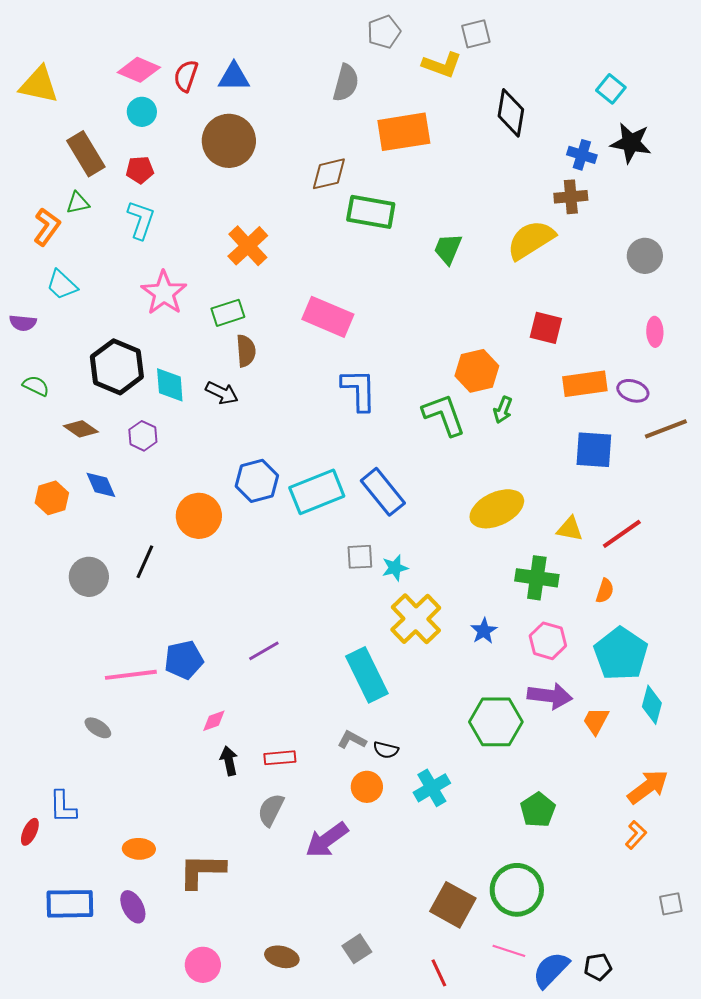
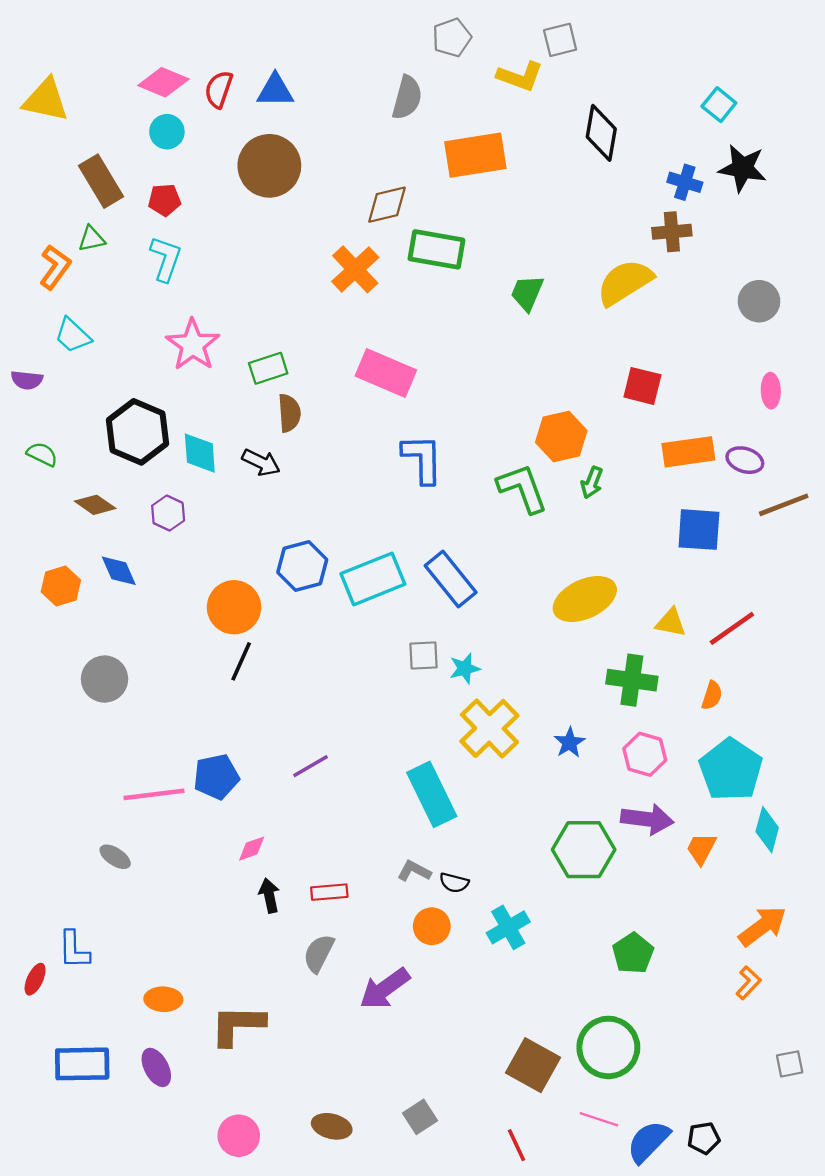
orange cross: (248, 246) -> (355, 269), moved
black line: (145, 562) -> (241, 661), moved

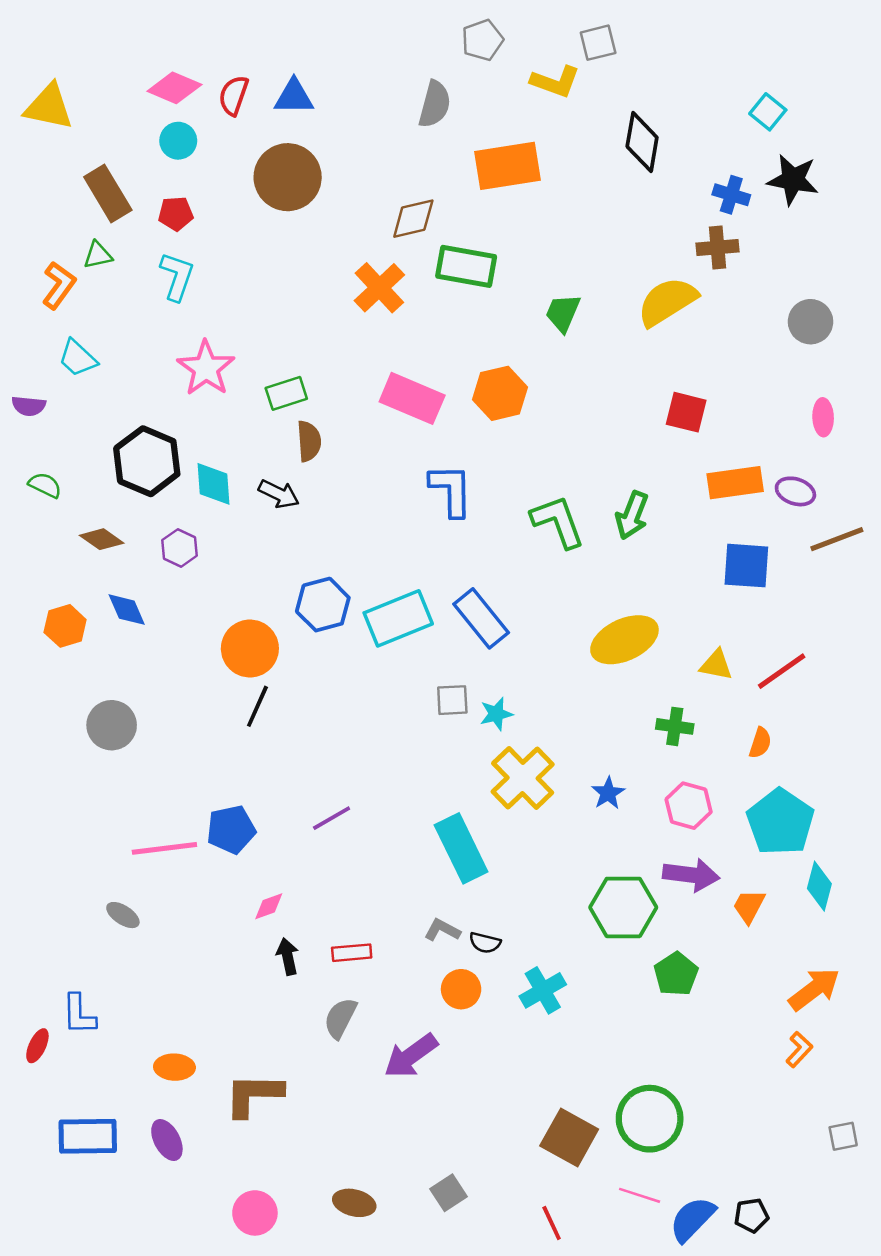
orange hexagon: (561, 437) -> (500, 393), moved
green arrow: (592, 482) -> (632, 515), size x1.4
green cross: (632, 680) -> (675, 726), size x0.7
green pentagon: (633, 953) -> (676, 974), moved

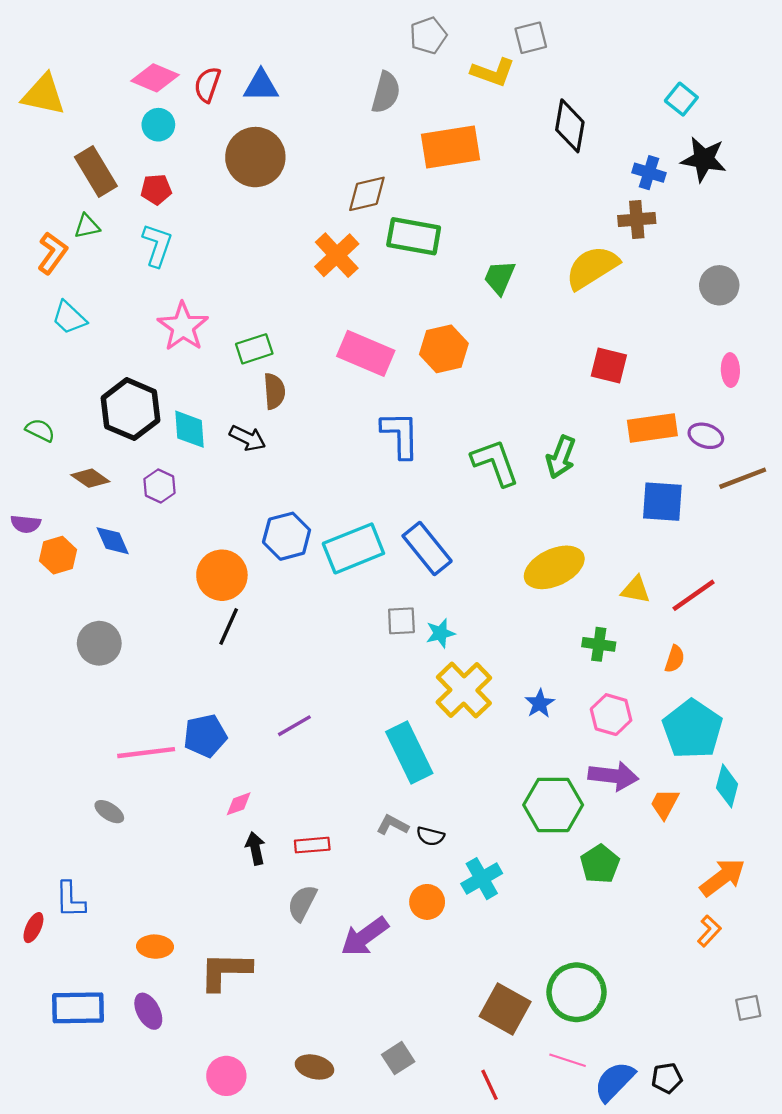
purple semicircle: (29, 406) -> (26, 524), moved
orange circle: (461, 989) -> (427, 902), moved

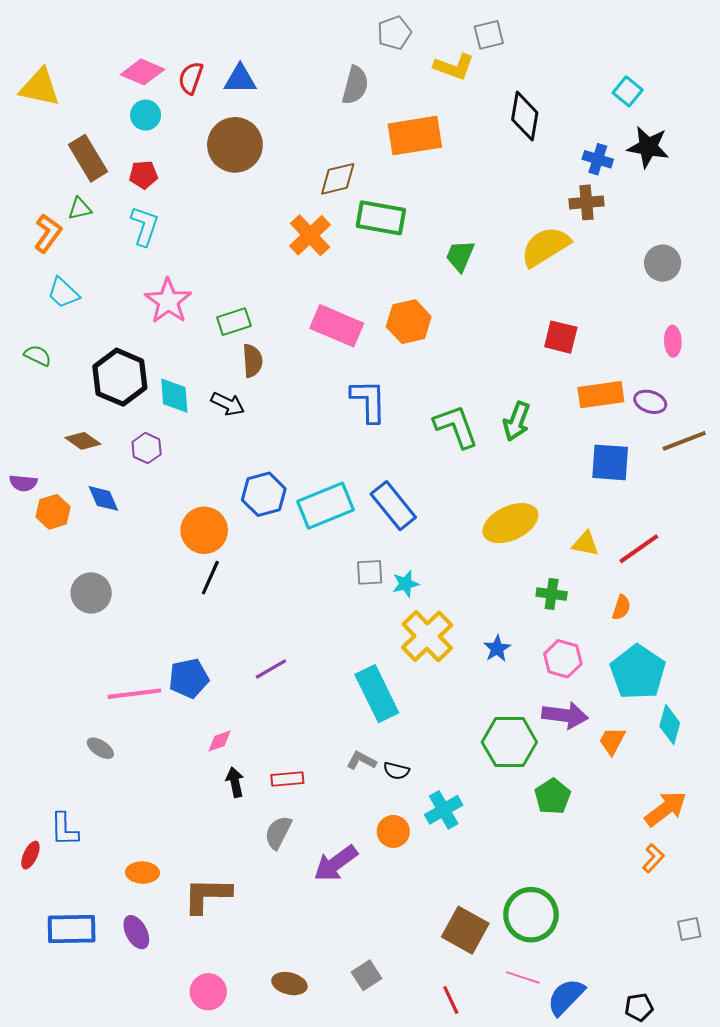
green semicircle: (40, 430) -> (38, 356), moved
black pentagon: (667, 1078) -> (639, 1007), moved

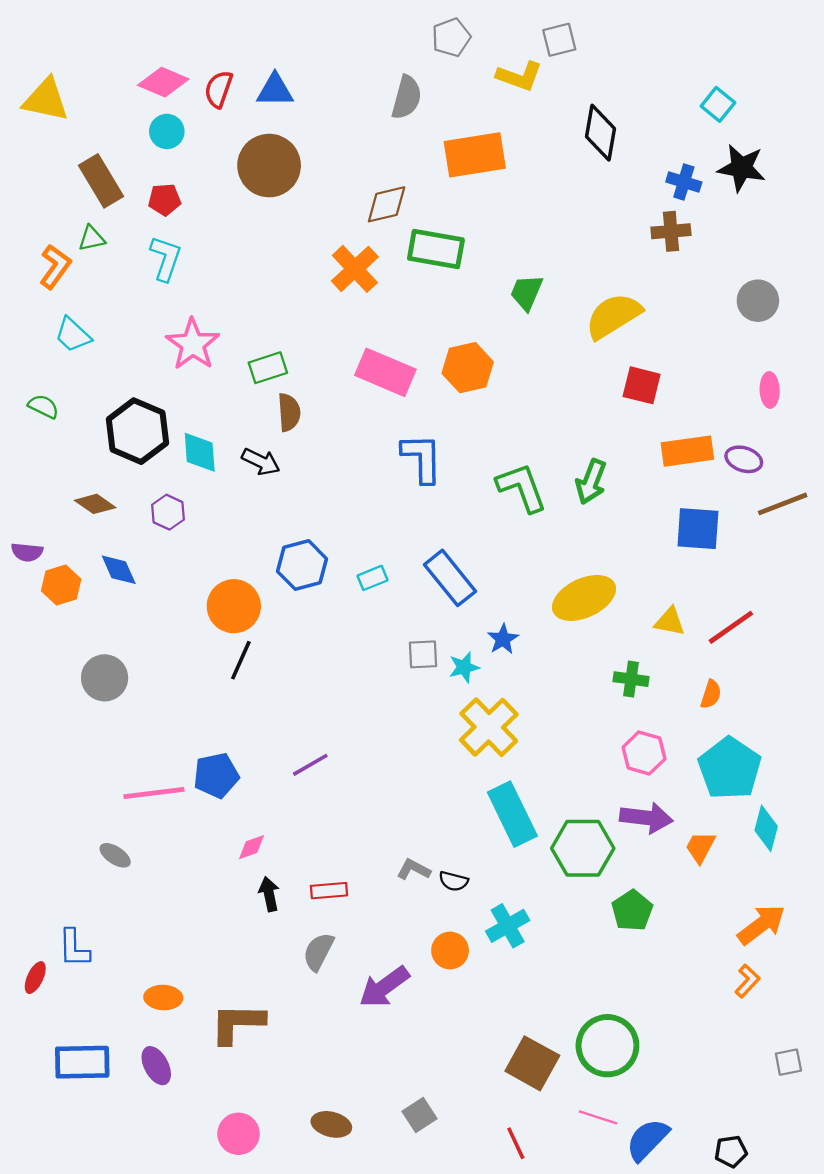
yellow semicircle: (545, 247) -> (613, 316), moved
cyan rectangle: (325, 506) -> (372, 578), size x0.5
blue star: (497, 648) -> (503, 639), moved
cyan rectangle: (377, 694) -> (512, 814), moved

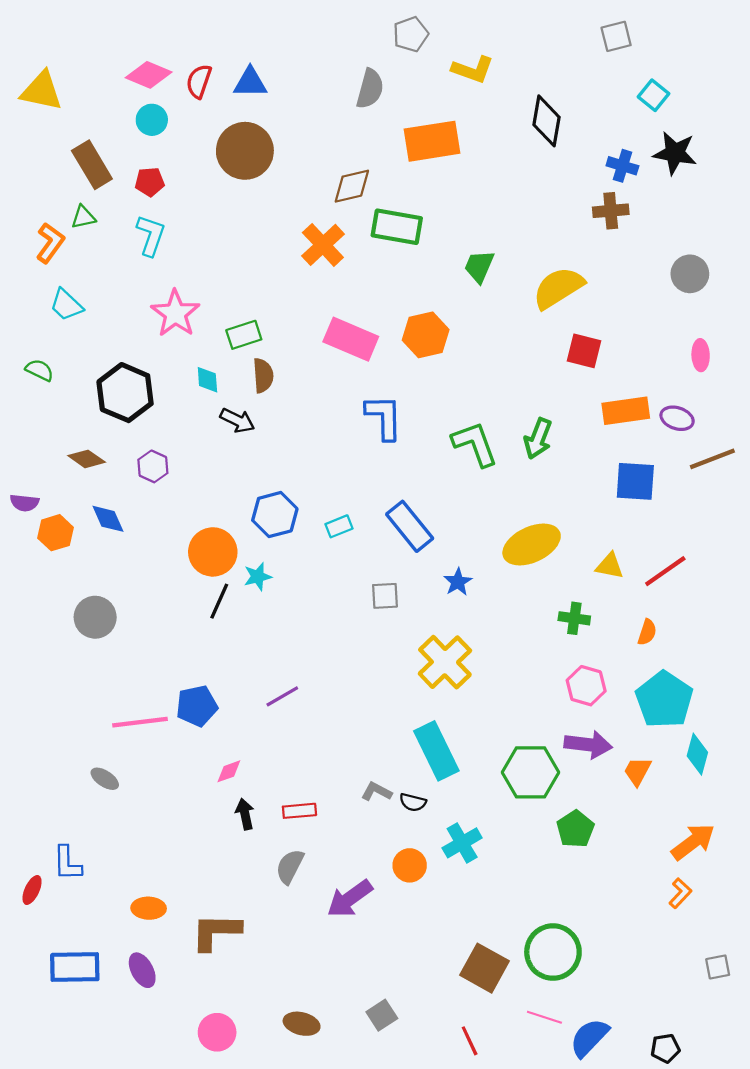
gray square: (559, 40) -> (616, 36), moved
cyan diamond: (200, 452) -> (207, 380), moved, size x0.7
cyan star: (464, 667) -> (258, 577), moved
cyan rectangle: (512, 814) -> (436, 751), moved

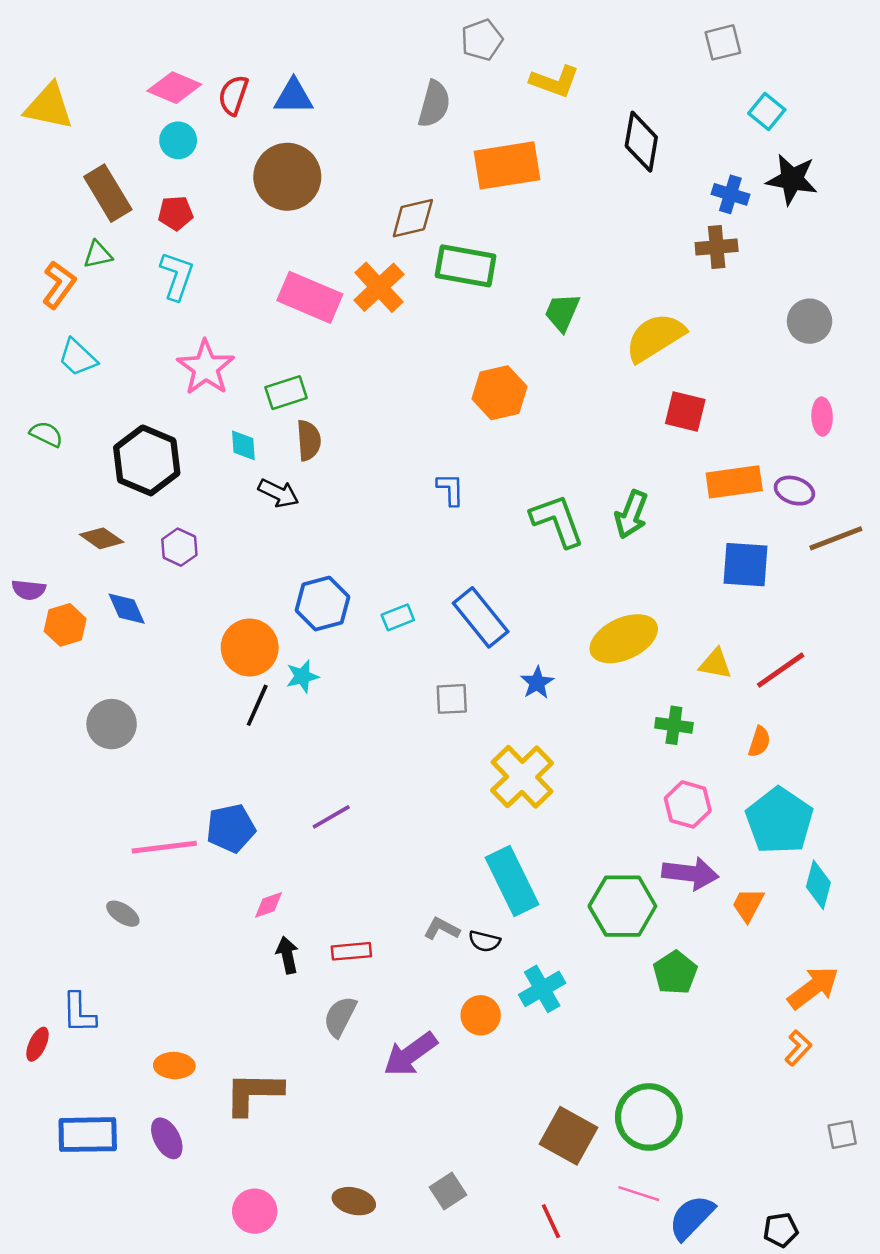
pink rectangle: (351, 339) -> (310, 297), moved
blue L-shape: (384, 417) -> (450, 489), size x0.6

